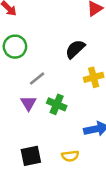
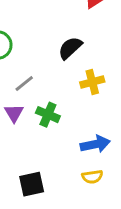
black square: (31, 156) -> (32, 184), moved
yellow semicircle: (70, 156) -> (92, 177), moved

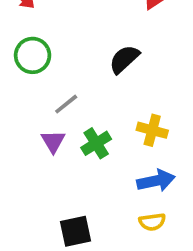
yellow cross: (92, 82) -> (152, 130), moved, turned 30
green cross: (48, 115) -> (96, 143), turned 35

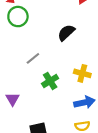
green circle: (33, 55) -> (18, 17), moved
purple triangle: (53, 141) -> (13, 99), moved

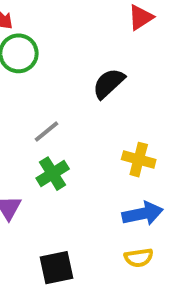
green cross: (50, 81) -> (53, 174), moved

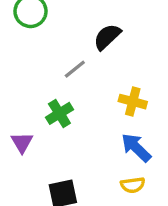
gray line: (47, 131) -> (75, 69), moved
blue arrow: (143, 214) -> (136, 148), turned -124

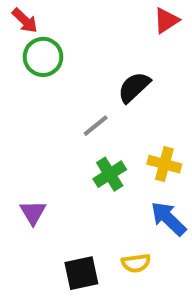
green cross: (59, 113) -> (110, 174), moved
yellow semicircle: (133, 185) -> (136, 263), moved

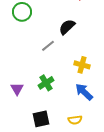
green cross: (110, 174) -> (46, 83), moved
yellow semicircle: (136, 263) -> (75, 120), moved

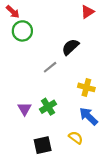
purple triangle: (17, 89) -> (25, 109), moved
yellow semicircle: (75, 120) -> (76, 138), moved, turned -136

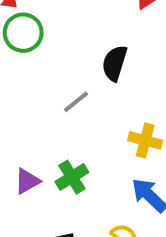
black semicircle: (70, 47) -> (115, 63), turned -30
purple triangle: (25, 109) -> (27, 181), turned 32

